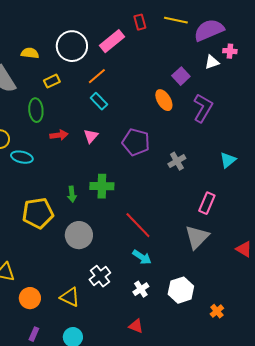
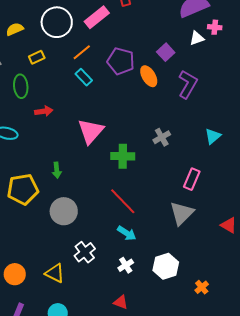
yellow semicircle: (30, 53) -> (15, 29), turned -30
pink triangle: (91, 136) -> (91, 131), moved, size x1.8
purple pentagon: (136, 142) -> (121, 61), moved
green cross: (102, 186) -> (123, 156), moved

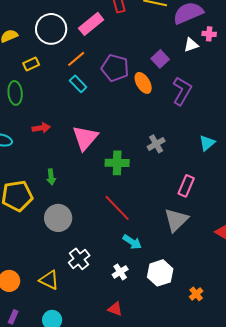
red arrow: (44, 111) -> (41, 128), moved
cyan arrow: (127, 233) -> (132, 242), moved

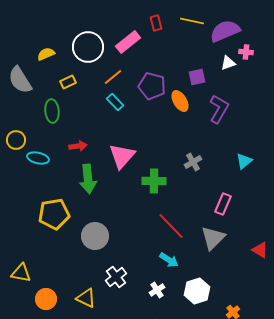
purple square: (160, 59) -> (197, 77), turned 30
green arrow: (51, 177) -> (88, 179), moved, size x1.8
red line: (117, 208) -> (171, 226), moved

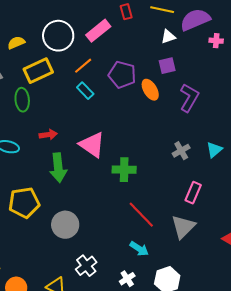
white triangle: (228, 63) -> (168, 37), moved
yellow rectangle: (68, 82) -> (38, 71), size x1.8
pink triangle: (122, 156) -> (92, 145), turned -36
gray cross: (193, 162) -> (181, 151), moved

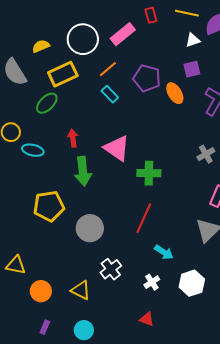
green ellipse: (22, 100) -> (47, 103), turned 50
red arrow: (48, 135) -> (73, 138), turned -90
red line: (141, 215) -> (144, 218), moved, turned 68

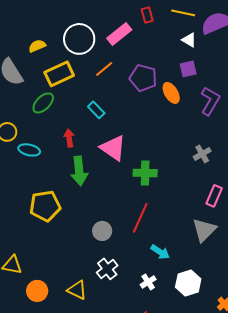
white triangle: (193, 40) -> (189, 40), turned 49
cyan rectangle: (110, 94) -> (96, 110), moved
gray circle: (90, 228) -> (102, 231), moved, size x0.7

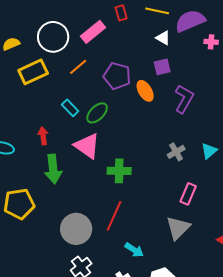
green ellipse: (43, 103) -> (97, 113), moved
gray circle: (102, 231) -> (76, 229), size x1.6

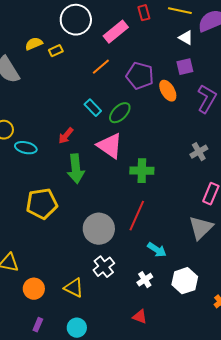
white circle: (53, 37) -> (76, 20), moved
yellow rectangle: (33, 72) -> (56, 51), moved, size x0.5
red arrow: (43, 136) -> (66, 136), turned -132

